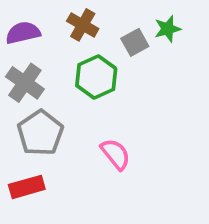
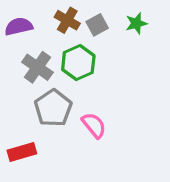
gray square: (135, 42) -> (97, 25), moved
gray cross: (25, 83) -> (37, 67), moved
gray pentagon: (40, 133) -> (53, 108), moved

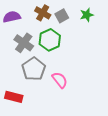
red rectangle: (22, 152) -> (14, 97), turned 30

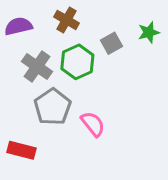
green star: (87, 15) -> (149, 32), moved
gray square: (62, 16) -> (111, 43), moved

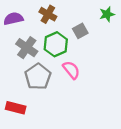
green star: (149, 32) -> (107, 14), moved
pink semicircle: (93, 124) -> (71, 70), moved

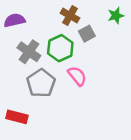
brown cross: (48, 14) -> (70, 16), moved

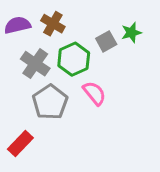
brown cross: (70, 16) -> (53, 24), moved
green star: (116, 16) -> (131, 33), moved
red rectangle: (17, 117) -> (20, 143), turned -60

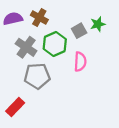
pink semicircle: (94, 93) -> (80, 62), moved, turned 42
gray pentagon: (50, 102) -> (37, 76), turned 30

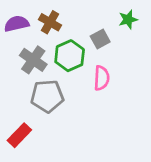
green star: (98, 24) -> (128, 19), moved

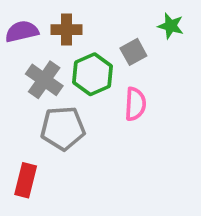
green star: (128, 19) -> (171, 26), turned 30
brown cross: (50, 22) -> (66, 30), turned -30
red rectangle: (19, 135) -> (26, 180), turned -30

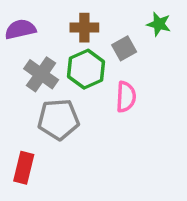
brown cross: (66, 30) -> (84, 28), moved

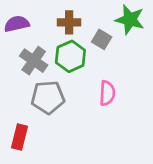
green star: (159, 24) -> (130, 20), size x1.5
gray square: (124, 48) -> (102, 39), turned -30
pink semicircle: (126, 97) -> (107, 93), moved

